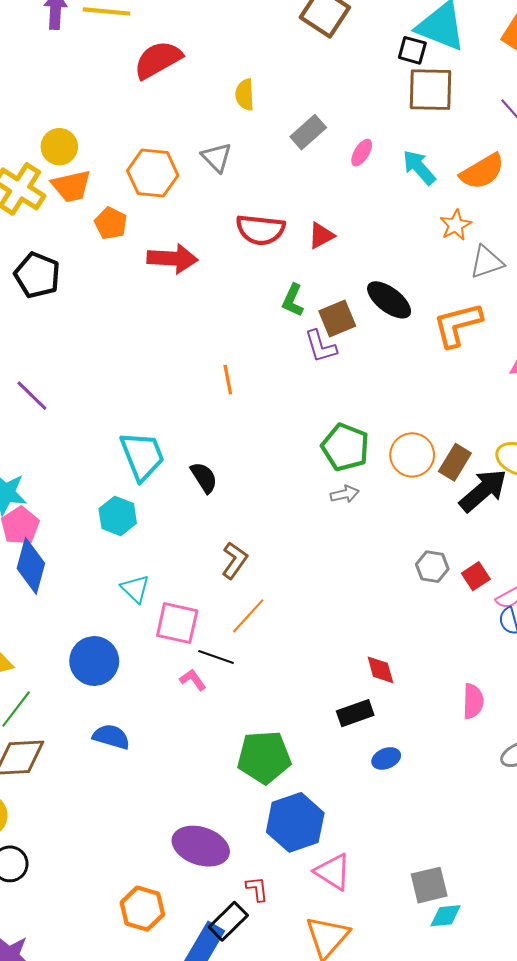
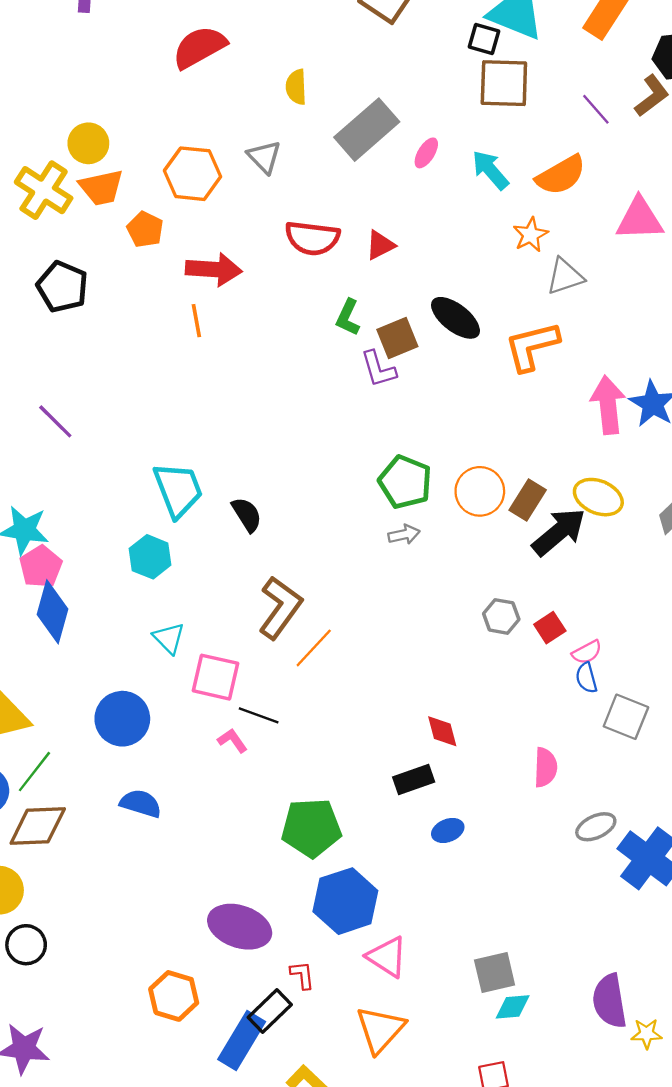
gray rectangle: (308, 132) -> (367, 130), size x1.6
orange line: (228, 380) -> (196, 321), moved
brown L-shape: (235, 560) -> (280, 608), size x1.5
orange line: (248, 616) -> (314, 648), moved

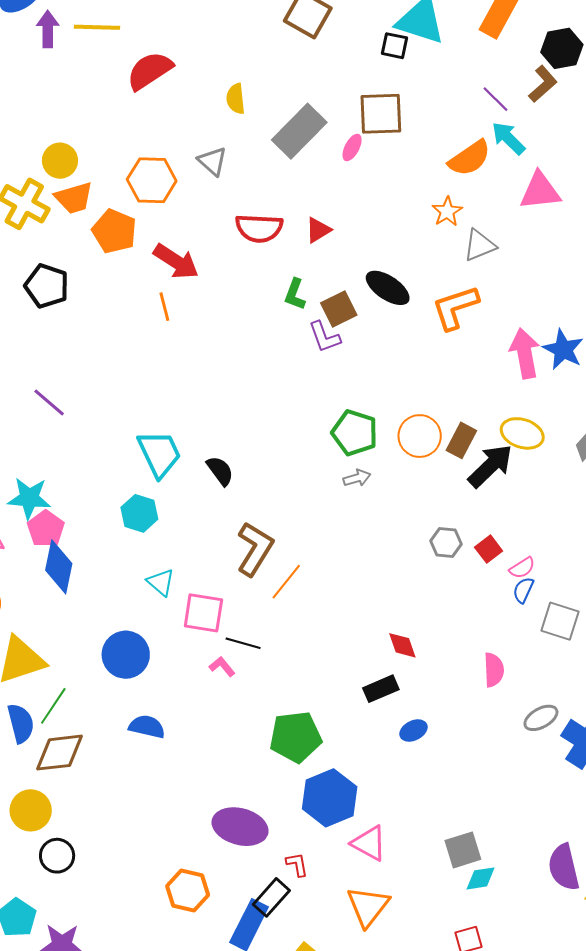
brown square: (504, 83) -> (381, 114), moved
cyan arrow: (490, 170) -> (508, 138), moved
orange pentagon: (145, 229) -> (114, 231), size x1.4
red arrow: (214, 269) -> (176, 261), turned 33
blue semicircle: (586, 678) -> (523, 590), turned 44

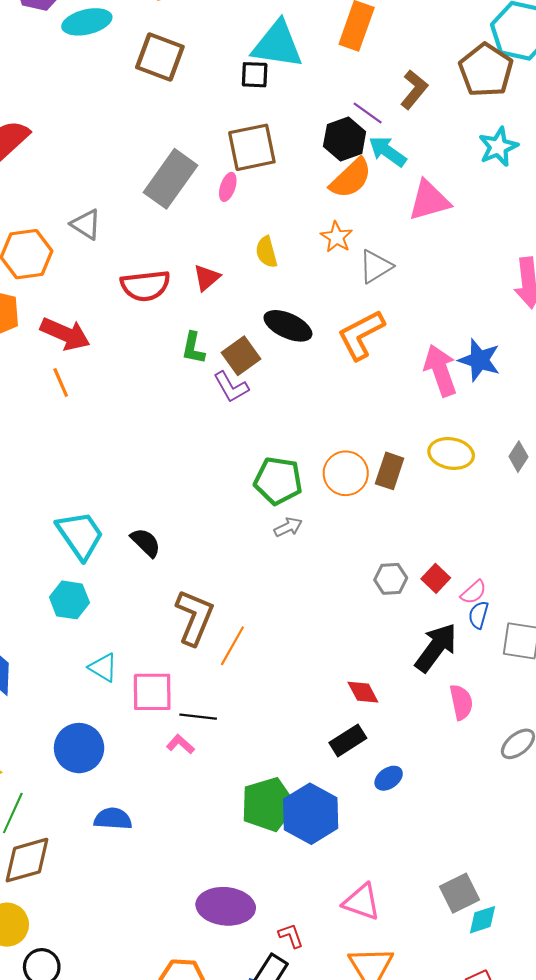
black hexagon: (562, 48) -> (345, 139), moved
yellow semicircle: (236, 99) -> (266, 252), moved
black arrow: (490, 466) -> (436, 648), moved
blue hexagon: (330, 798) -> (311, 814), moved

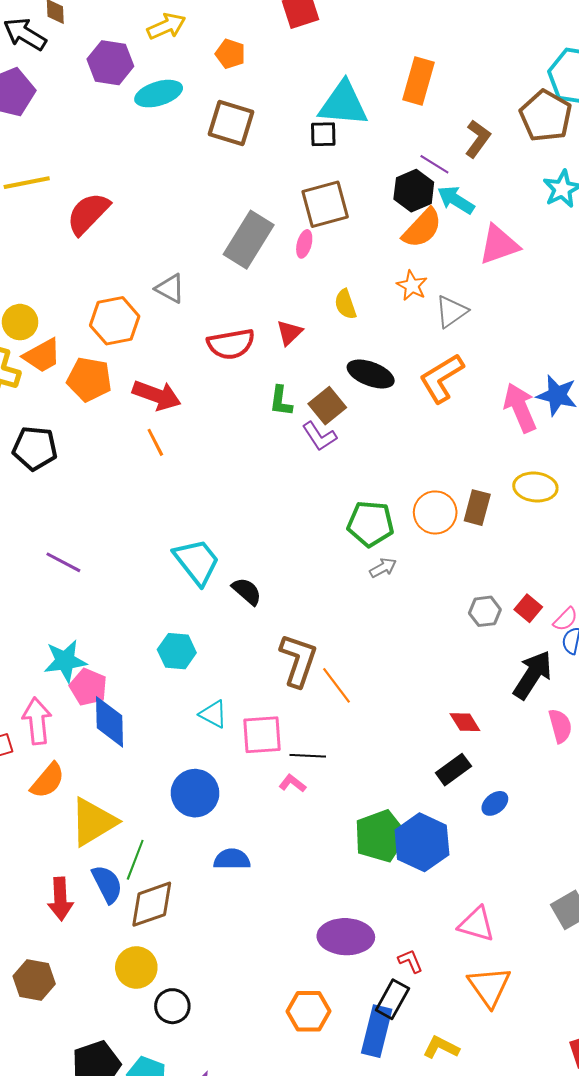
cyan trapezoid: (80, 535) -> (197, 562), moved
orange line: (232, 646) -> (337, 685), turned -63

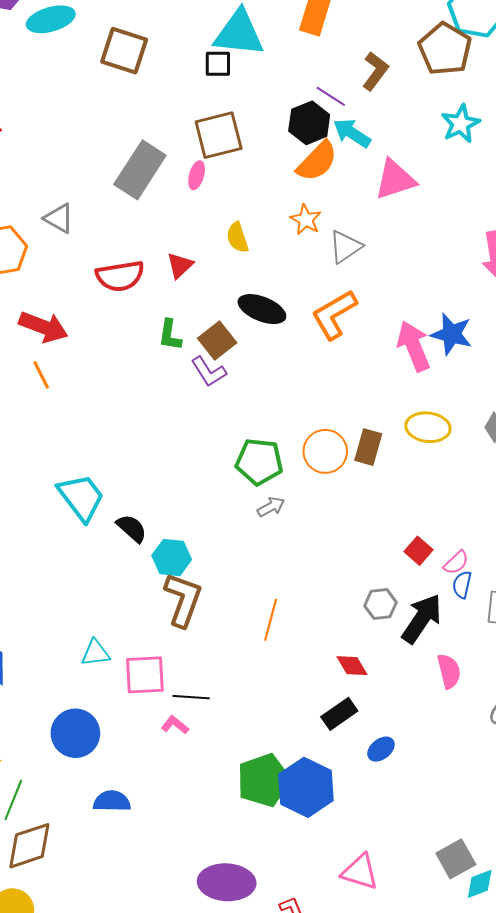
gray hexagon: (485, 611) -> (381, 604), moved
cyan hexagon: (177, 651) -> (172, 558), moved
orange line: (337, 685) -> (271, 620), moved, turned 51
cyan triangle: (213, 714) -> (95, 653), turned -36

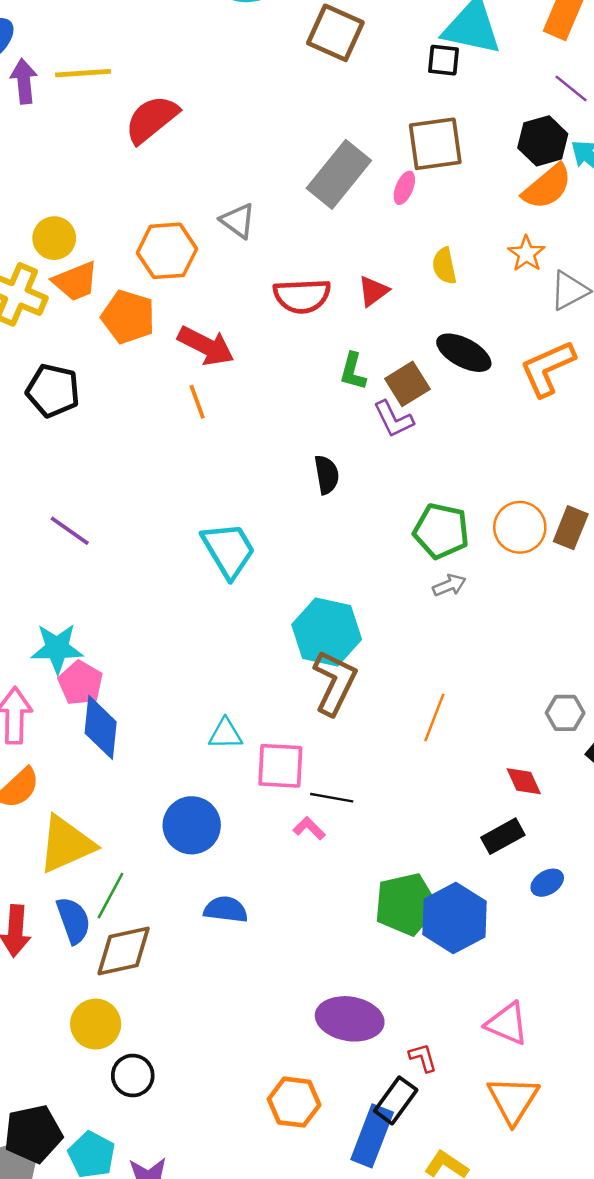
purple line: (331, 96) -> (571, 88), moved
black semicircle: (132, 528) -> (327, 475), moved, turned 32
cyan hexagon: (172, 558) -> (327, 632), size x1.5

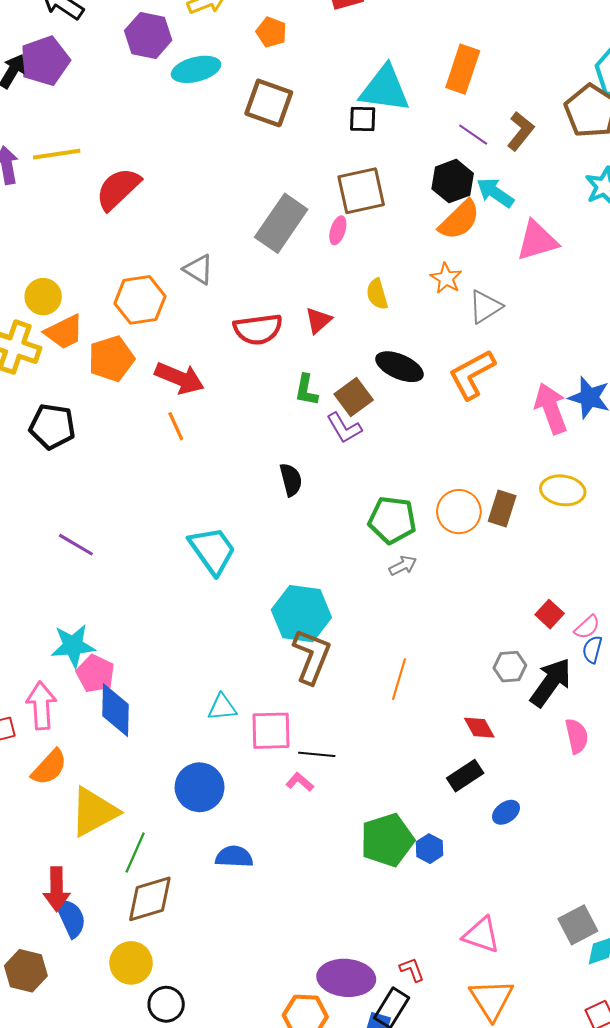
orange pentagon: (128, 317) -> (111, 359), turned -30
blue hexagon: (455, 918) -> (430, 849), size x0.5
blue semicircle: (73, 920) -> (71, 918), moved
purple ellipse: (350, 1019) -> (346, 978), moved

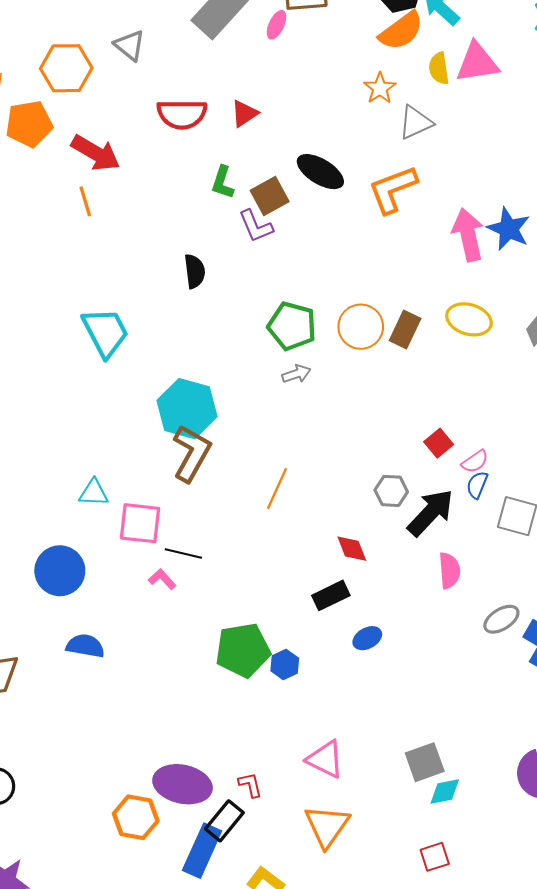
yellow semicircle: (377, 294) -> (439, 68), moved

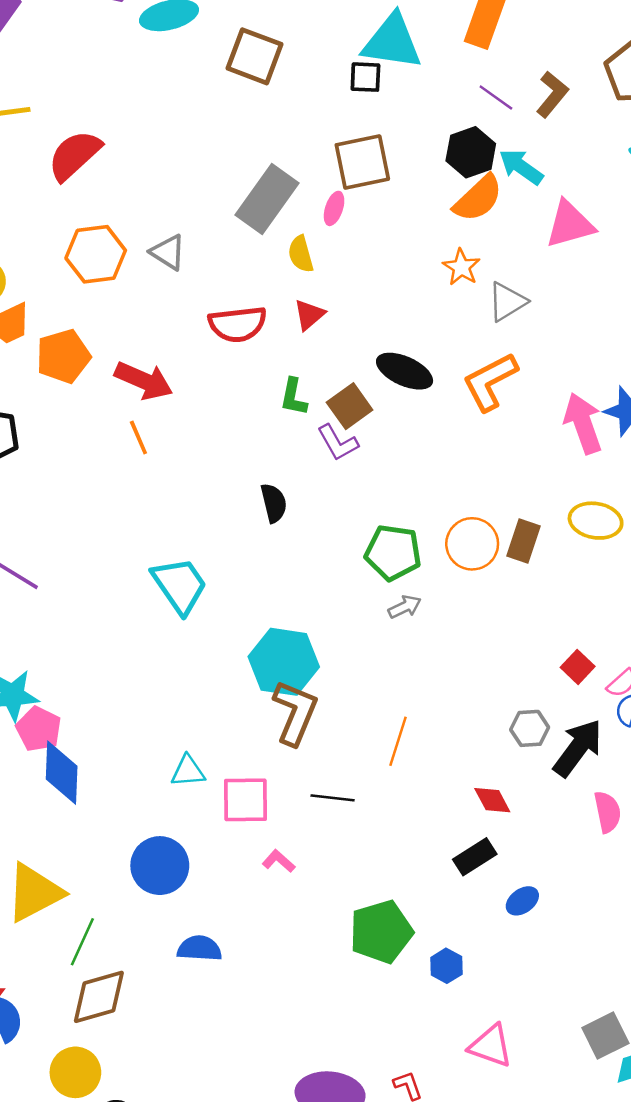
orange hexagon: (66, 68) -> (96, 254), moved
yellow semicircle: (439, 68) -> (301, 254), moved
black line: (183, 553) -> (333, 798), moved
blue hexagon: (285, 664) -> (446, 966), moved

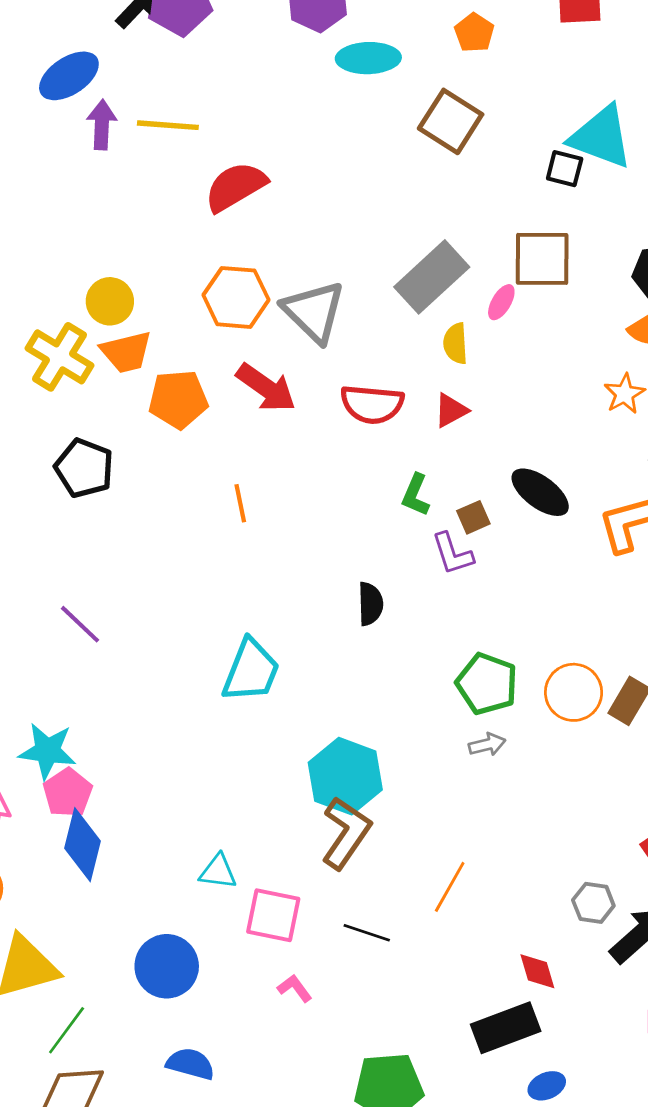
gray triangle: (168, 252) -> (314, 312), size x1.6
red arrow: (144, 381) -> (266, 388), moved
brown square: (350, 406) -> (473, 517), size x0.7
cyan trapezoid: (179, 585) -> (251, 671), turned 44
black rectangle: (475, 857) -> (506, 1028), size x1.4

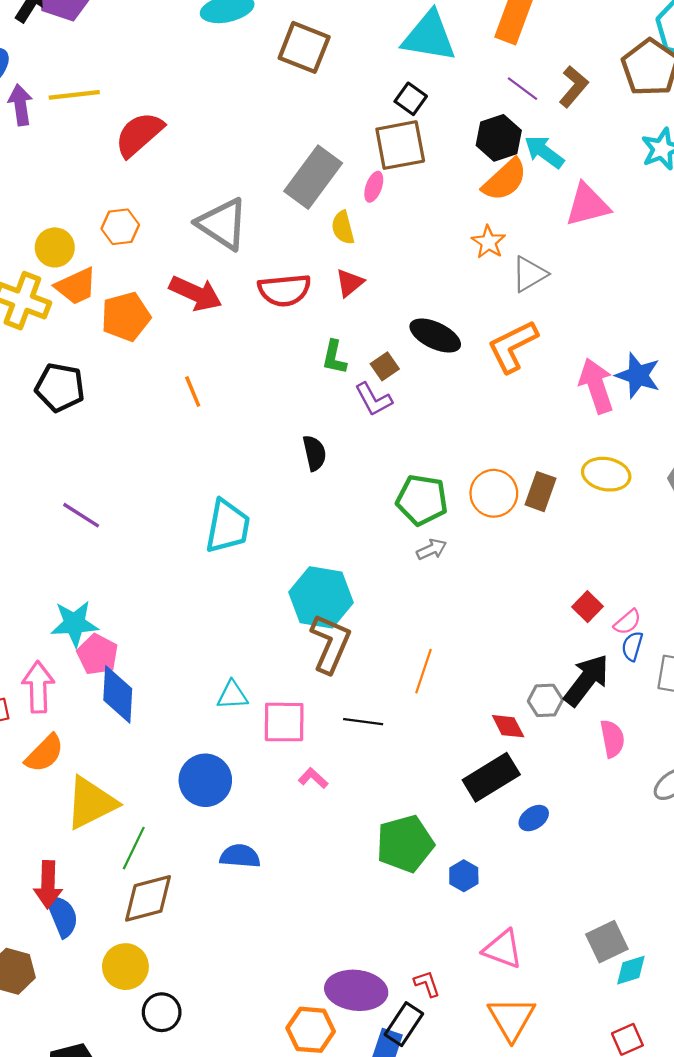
black square: (565, 169) -> (411, 99), moved, turned 32
orange hexagon: (236, 297) -> (120, 227), moved, size x0.7
gray hexagon: (593, 903) -> (545, 700), moved

